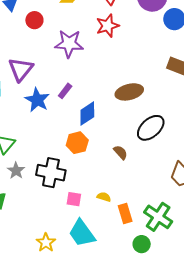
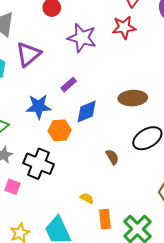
blue star: (37, 100) -> (39, 106), moved, turned 30
orange hexagon: (77, 143) -> (60, 130), moved
pink square: (74, 199) -> (13, 187), moved

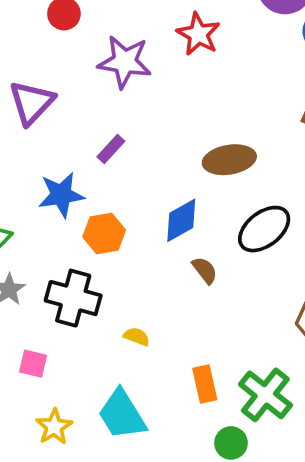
red star: (124, 27) -> (198, 34), turned -30
blue diamond: (87, 111) -> (181, 220), moved
pink square: (13, 187) -> (33, 364), moved
yellow semicircle: (87, 198) -> (137, 337), moved

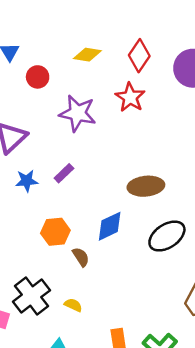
blue star: (61, 195) -> (27, 181), moved, size x0.7
brown semicircle: (205, 270) -> (81, 257), moved
black cross: (73, 298) -> (32, 296), moved, turned 33

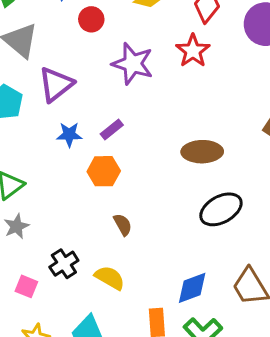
blue diamond: (110, 226) -> (192, 288), moved
orange hexagon: (55, 232) -> (104, 171), moved
black cross: (32, 296) -> (64, 264), size x0.7
yellow semicircle: (73, 305) -> (110, 278), size x1.5

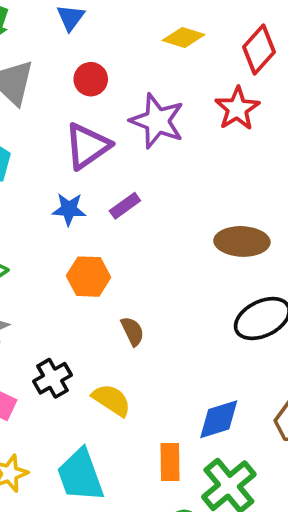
red circle: (91, 19) -> (91, 79), moved
purple triangle: (56, 84) -> (87, 146), moved
orange hexagon: (104, 171) -> (88, 277), moved

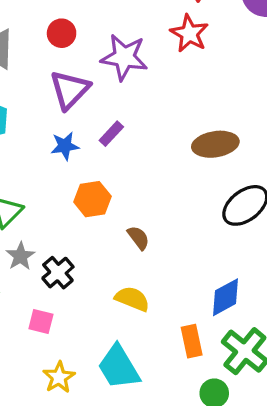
black cross: (52, 378) -> (58, 273), moved

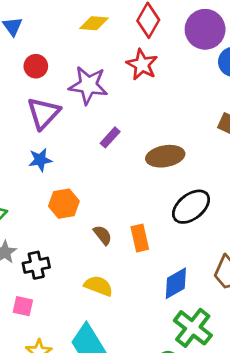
purple rectangle: (111, 134) -> (110, 137), moved
black cross: (58, 273) -> (36, 265), turned 30
orange rectangle: (192, 341) -> (140, 238), moved

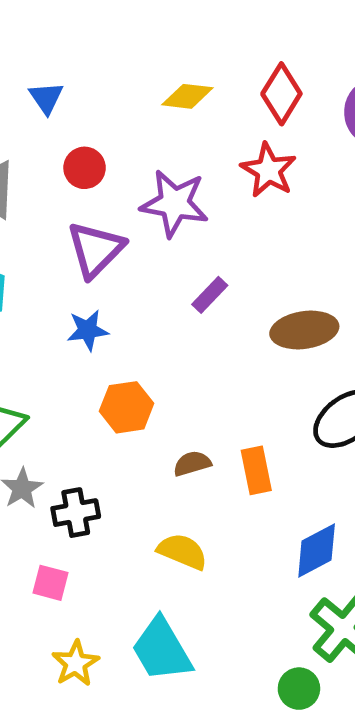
brown semicircle: (103, 235) -> (192, 464), turned -70

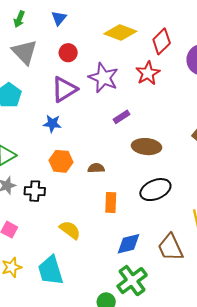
yellow diamond: (187, 96) -> (120, 32), size x1.4
purple rectangle: (210, 295) -> (122, 117), moved
brown semicircle: (192, 464) -> (96, 168), moved
black cross: (76, 513) -> (35, 191), moved

